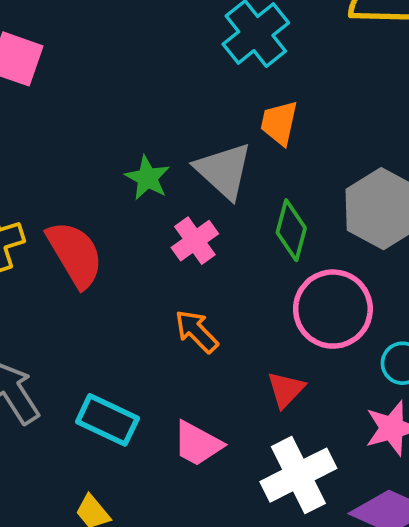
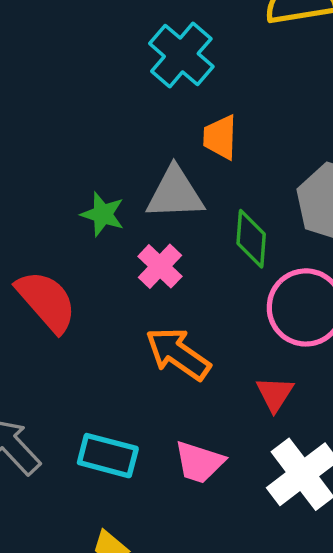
gray triangle: (224, 171) -> (175, 193), turned -34
orange arrow: (196, 331) -> (178, 354), size x1.4

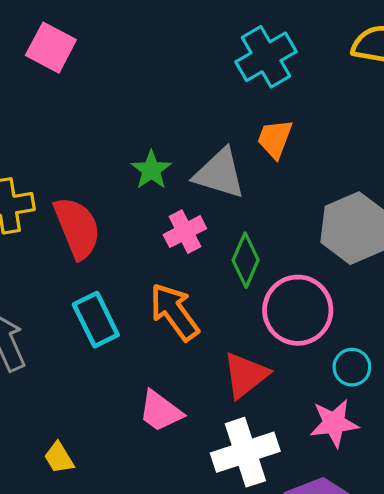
green diamond: (251, 239) -> (246, 260), moved
red triangle: (275, 394) -> (246, 375), size x1.4
cyan rectangle: (108, 456) -> (96, 320), moved, turned 30

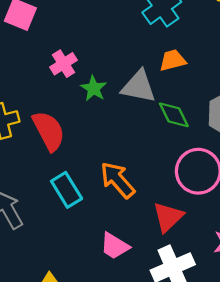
orange trapezoid: (275, 139) -> (173, 60), turned 60
pink cross: (185, 232) -> (63, 64), moved
green diamond: (246, 260) -> (174, 115), moved, turned -44

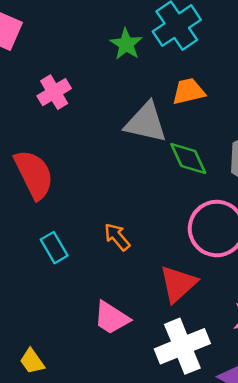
green star: (94, 88) -> (126, 44), moved
orange arrow: (118, 180) -> (117, 237), size x0.6
cyan rectangle: (67, 190) -> (54, 248), size x0.7

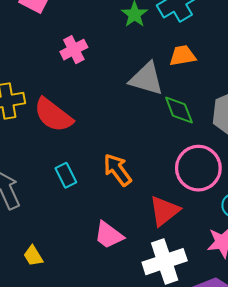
red semicircle: (34, 174) -> (53, 115), turned 150
orange arrow: (117, 237) -> (117, 170), size x1.4
yellow trapezoid: (32, 361) -> (33, 256), moved

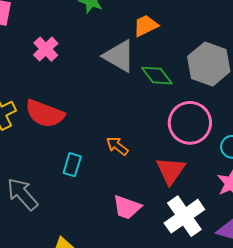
gray triangle: (146, 79) -> (119, 56), turned 30
orange arrow: (117, 170) -> (117, 146), size x0.7
cyan rectangle: (66, 175) -> (72, 165), turned 60

